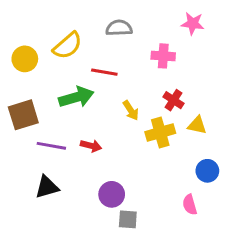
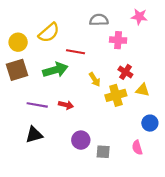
gray semicircle: (119, 28) -> (99, 20), moved
brown square: (23, 115) -> (17, 70), moved
gray square: (128, 219) -> (103, 152), moved

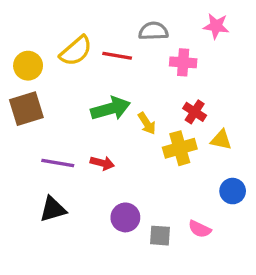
red line: (75, 52) -> (117, 56), moved
green arrow: (55, 70) -> (111, 109), moved
pink semicircle: (137, 147) -> (200, 229), moved, turned -48

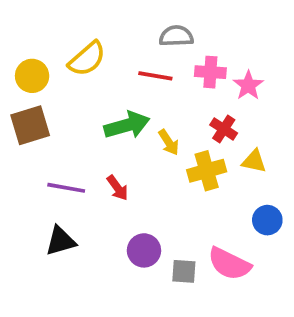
pink star: (216, 26) -> (248, 85), moved, turned 30
red line: (117, 56) -> (155, 76), moved
red arrow: (102, 163) -> (117, 188), turned 40
pink semicircle: (200, 229) -> (229, 264), size x1.6

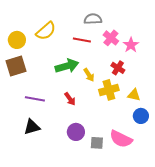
pink cross: (210, 72) -> (111, 38), turned 35
yellow triangle: (254, 161) -> (134, 95), moved
red arrow: (117, 188) -> (70, 99), moved

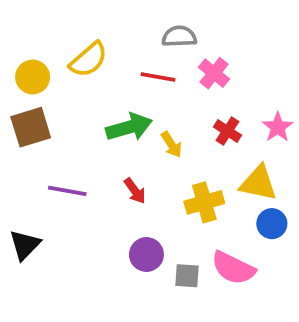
pink star: (131, 45) -> (278, 127), moved
yellow cross: (109, 90) -> (204, 202), moved
yellow triangle: (134, 95) -> (258, 183), size x1.5
black triangle: (32, 127) -> (25, 245), moved, turned -30

